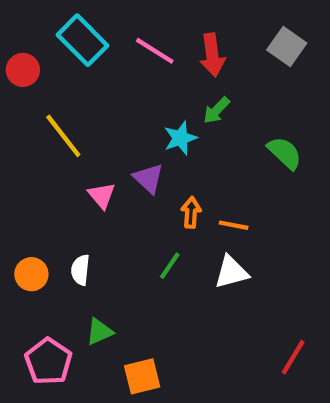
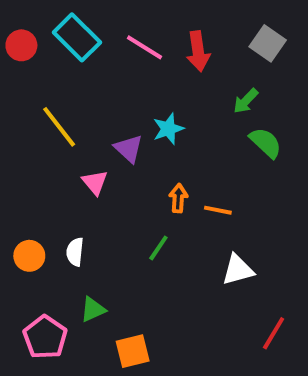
red circle: (23, 70) -> (21, 45), moved
green arrow: (217, 110) -> (246, 101), moved
purple triangle: (148, 178) -> (129, 149), moved
white triangle: (231, 272) -> (238, 270), moved

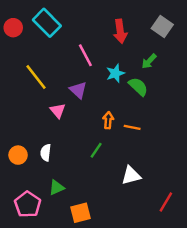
pink line: (144, 47) -> (85, 55), moved, turned 30
cyan star: (168, 129) -> (115, 73), moved
green semicircle: (266, 143) -> (138, 87), moved
white triangle: (238, 270) -> (131, 175), moved

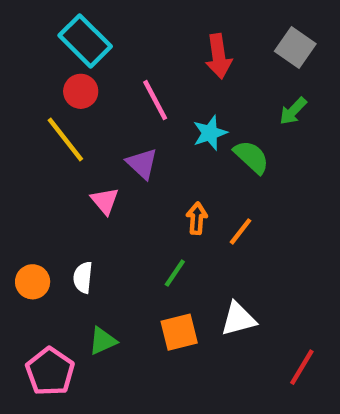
red circle: (13, 28) -> (81, 91), moved
green arrow: (149, 61) -> (293, 111), moved
orange line: (132, 127) -> (241, 231), turned -63
orange square: (81, 213) -> (179, 332), moved

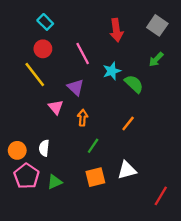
cyan rectangle: (85, 41) -> (45, 22), size x0.6
orange arrow: (197, 218) -> (83, 118), moved
pink pentagon: (50, 372) -> (27, 176), moved

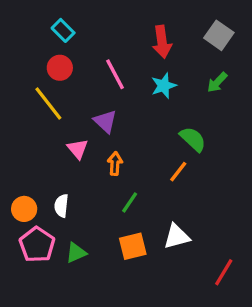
cyan star: (112, 71) -> (164, 86), moved
green semicircle: (134, 84) -> (193, 139), moved

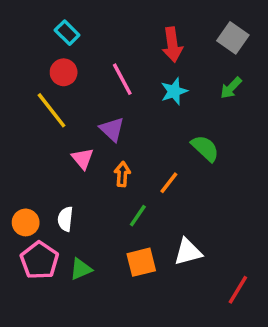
orange line: (178, 172) -> (169, 183), moved

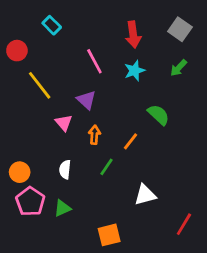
red circle: (64, 72) -> (17, 51), moved
white semicircle: (65, 219) -> (65, 169), moved
orange square: (141, 262) -> (109, 235), moved

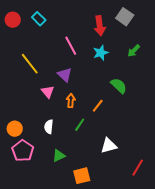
gray square: (180, 29) -> (125, 17), moved
red circle: (17, 51) -> (13, 20), moved
green triangle: (62, 208) -> (59, 156), moved

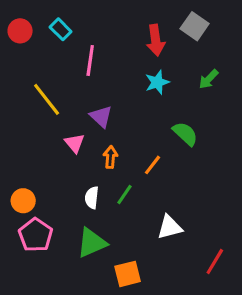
pink line: (71, 46) -> (90, 60), moved, turned 36
white semicircle: (49, 127) -> (92, 198), moved
green triangle: (59, 156) -> (92, 243), size x1.5

